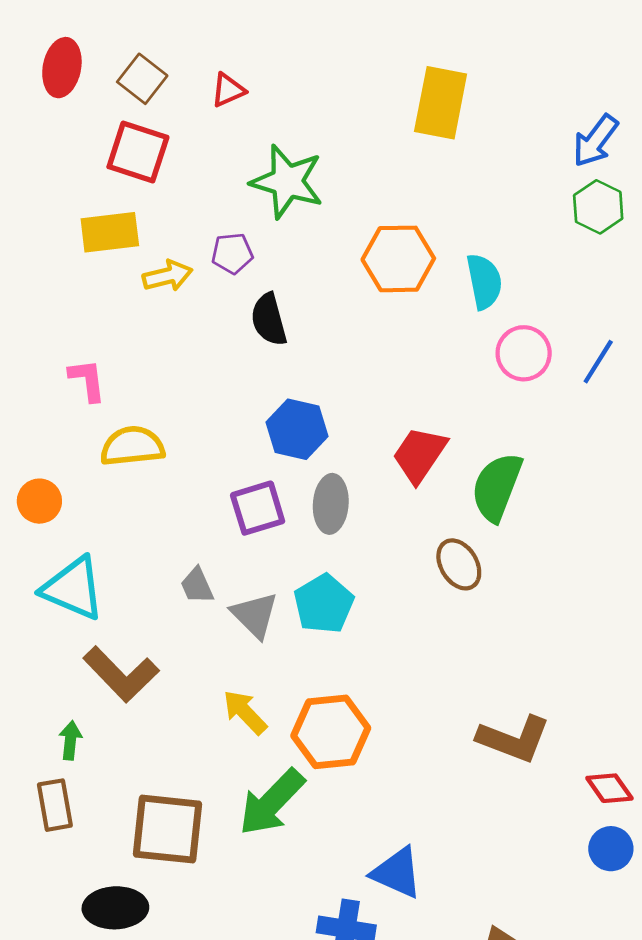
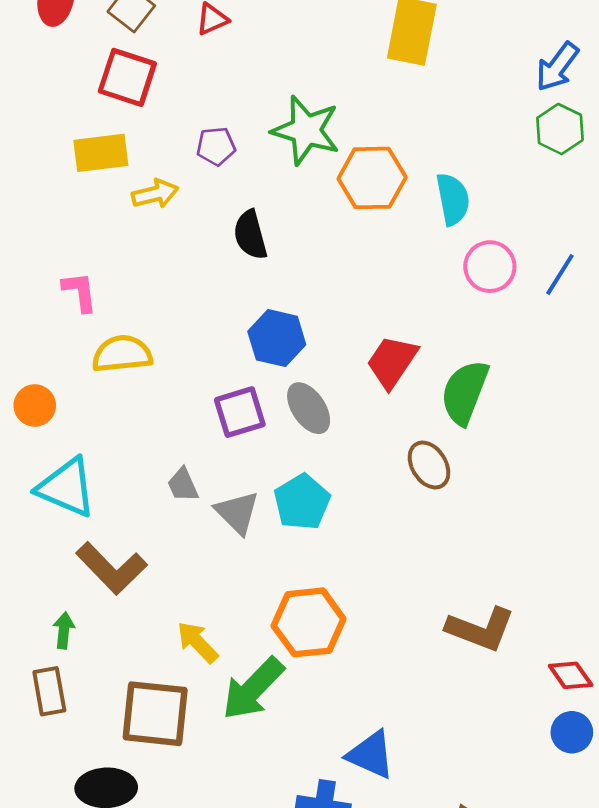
green star: (287, 182) -> (306, 130), moved
purple pentagon: (232, 253) -> (216, 146), moved
gray ellipse: (331, 504) -> (309, 408), turned -38
yellow arrow: (245, 712) -> (197, 642), moved

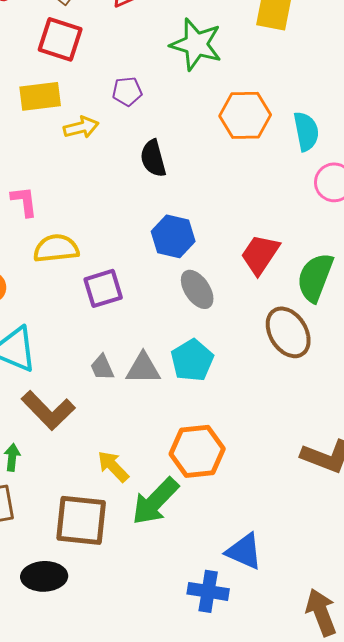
green star: (306, 130) -> (196, 44), moved
purple square: (240, 412) -> (103, 288), moved
brown ellipse: (429, 465) -> (288, 332), size x1.4
gray trapezoid: (183, 485) -> (102, 367), moved
gray triangle: (237, 513) -> (143, 368), turned -45

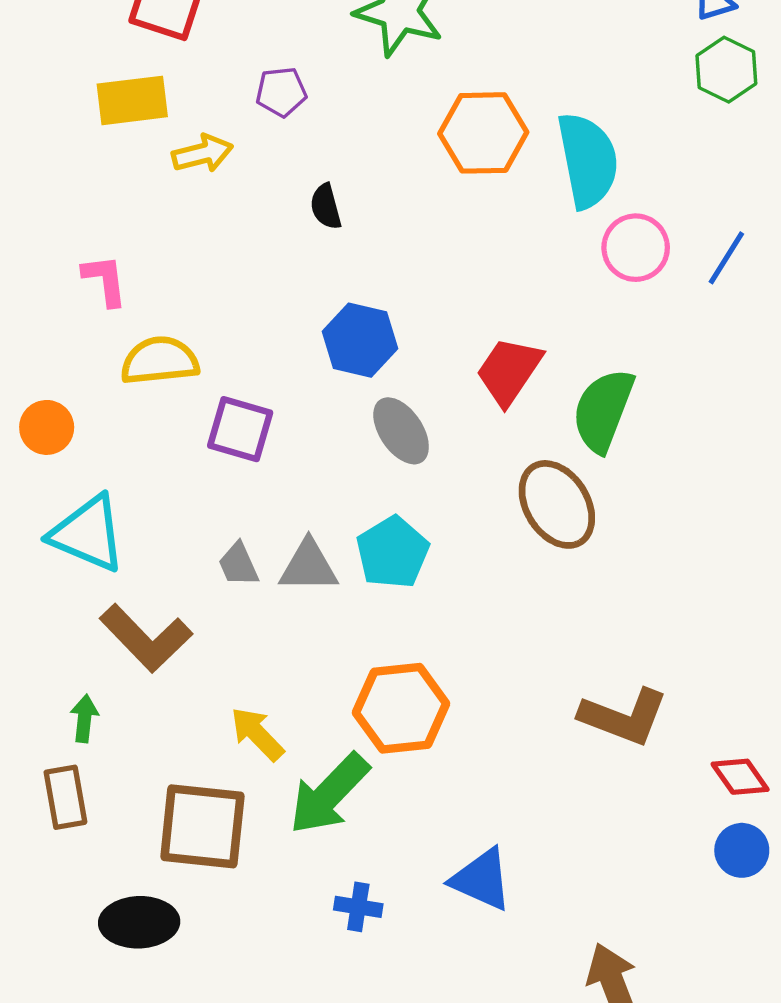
cyan semicircle: (306, 131) -> (588, 160), size x1.4
black semicircle: (153, 158) -> (326, 207), size x0.7
purple square: (103, 288) -> (240, 429), turned 33
blue cross: (208, 591) -> (358, 907), moved, size x0.7

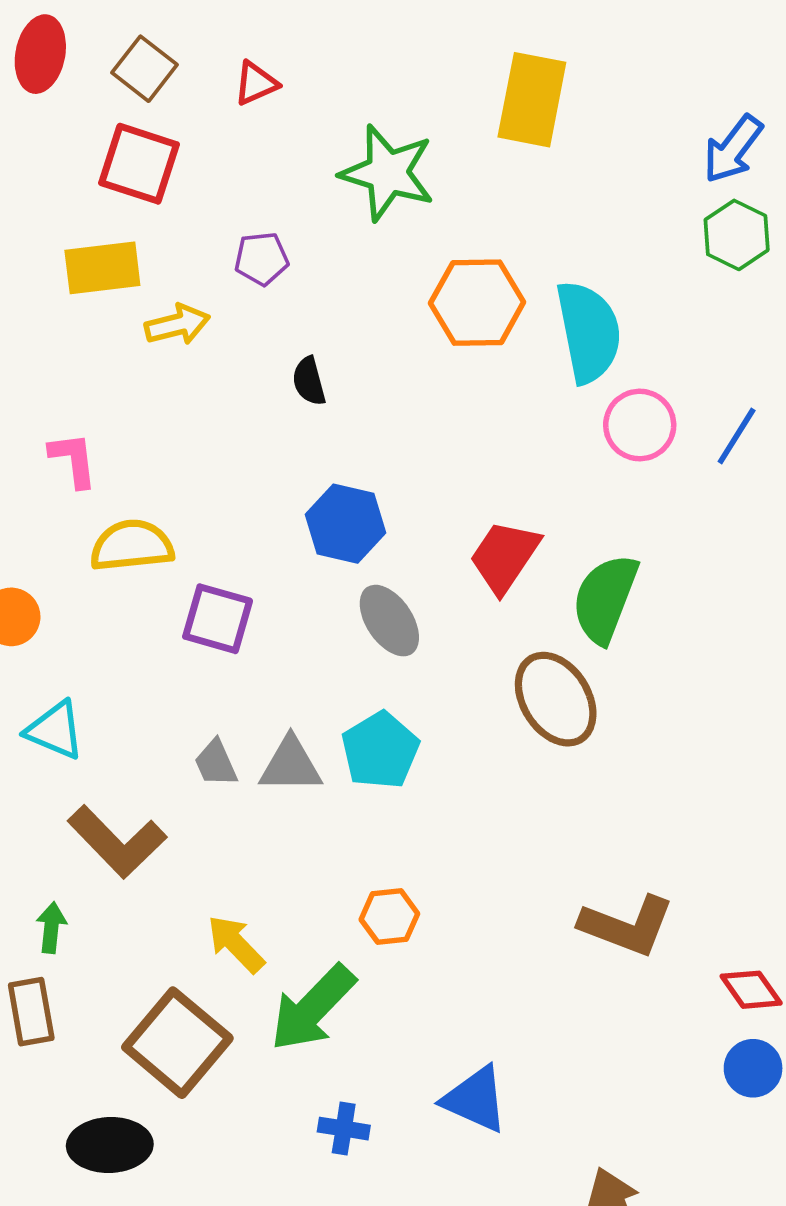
cyan triangle: (88, 534) -> (55, 730), size x0.7
orange hexagon: (401, 708) -> (389, 917), size x0.6
brown square: (202, 826) -> (177, 1043), turned 34

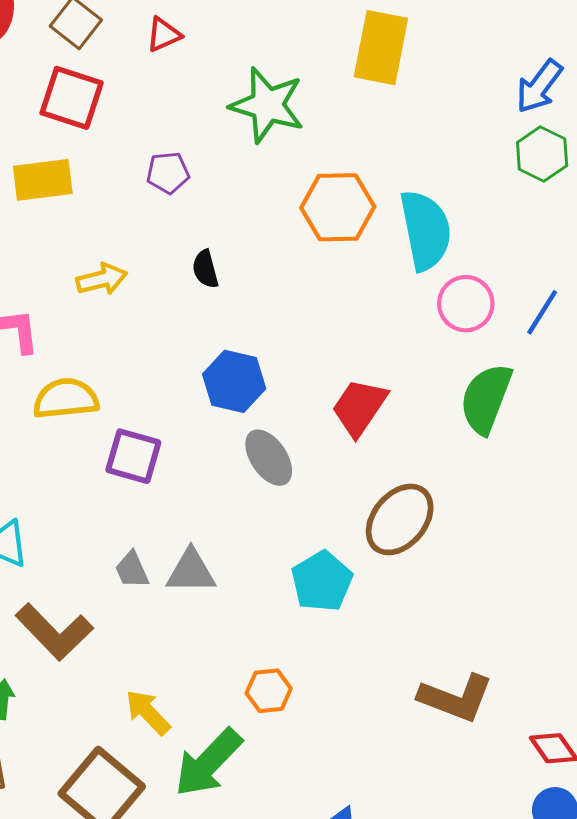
yellow arrow: (177, 325) -> (102, 279), moved
green semicircle: (605, 599) -> (486, 399), moved
brown ellipse: (556, 699) -> (400, 519), turned 72
cyan pentagon: (380, 750) -> (322, 581), moved

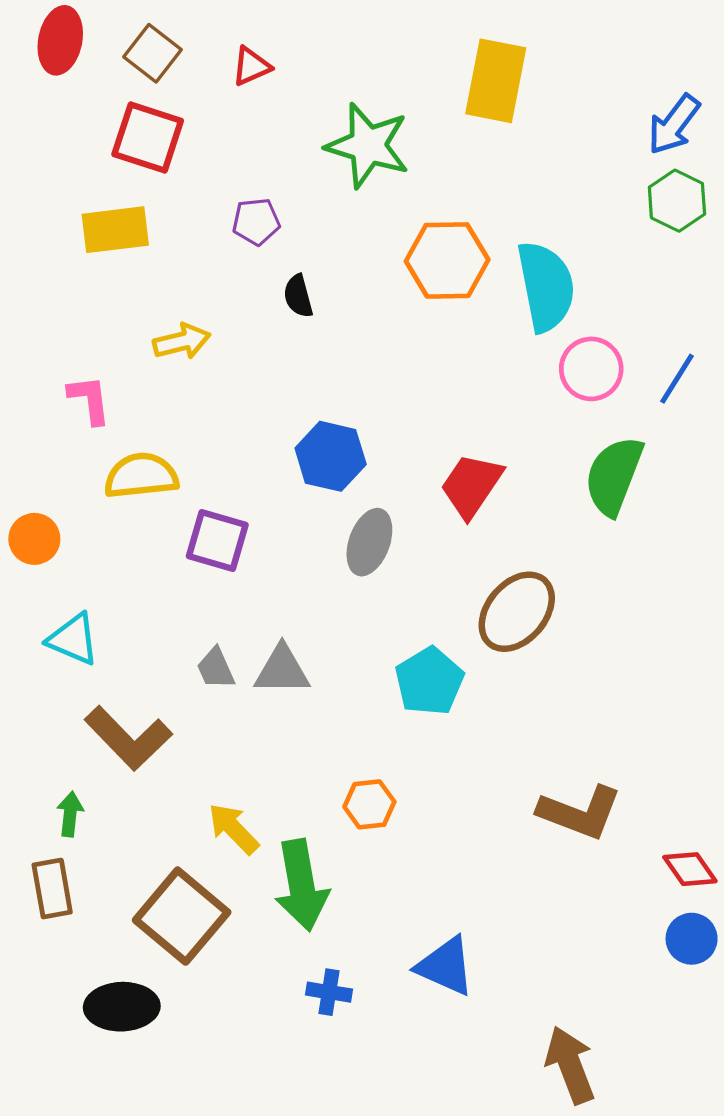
black semicircle: (205, 269) -> (298, 296), moved
gray ellipse: (269, 458) -> (369, 542), turned 54
green arrow: (208, 763) -> (301, 885), turned -54

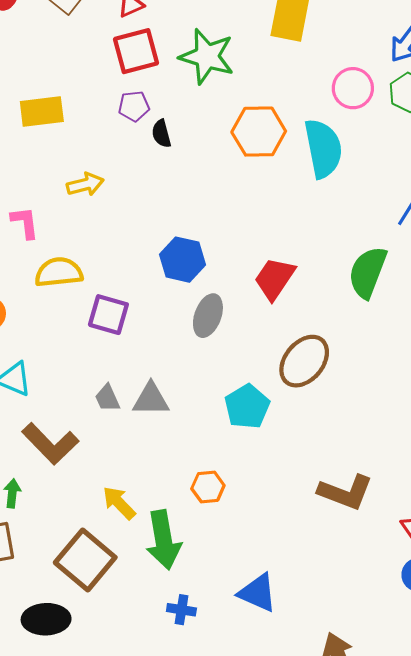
red square: (148, 137) -> (136, 51), moved, turned -33
black semicircle: (298, 296) -> (161, 134), moved
pink circle: (591, 369) -> (353, 88), moved

